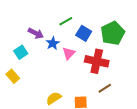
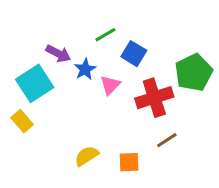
green pentagon: (113, 33) -> (194, 72), moved
cyan square: (21, 52) -> (35, 83), size x1.6
red cross: (97, 61) -> (154, 98), turned -30

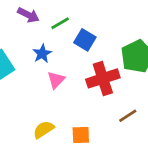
purple arrow: (58, 54) -> (28, 15), moved
pink triangle: (110, 85) -> (56, 80), moved
brown line: (167, 140) -> (128, 116), moved

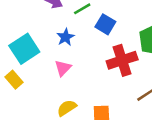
pink triangle: (56, 80) -> (63, 68), moved

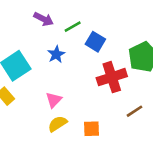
pink triangle: (63, 68) -> (54, 100), moved

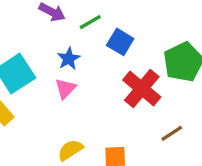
red cross: (112, 77) -> (142, 89), turned -32
pink triangle: (54, 100) -> (65, 89), moved

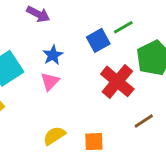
green line: (90, 22) -> (123, 27), moved
blue square: (120, 42) -> (98, 40), turned 30

